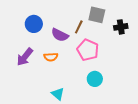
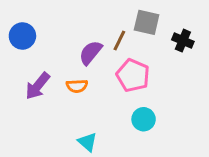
blue circle: (34, 24) -> (22, 36), moved
black cross: (121, 27) -> (183, 41), turned 32
purple semicircle: (60, 35) -> (91, 53), turned 102

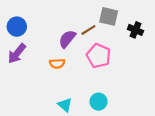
brown line: (119, 41) -> (88, 30), turned 32
purple arrow: (38, 86) -> (17, 53), moved
cyan circle: (144, 119) -> (99, 102), moved

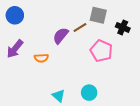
blue circle: (17, 27) -> (15, 15), moved
pink pentagon: (99, 56) -> (101, 51), moved
orange semicircle: (57, 64) -> (41, 58), moved

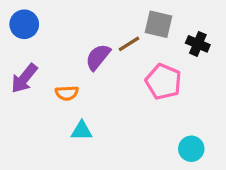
cyan circle: (89, 93) -> (191, 149), moved
cyan triangle: (59, 96) -> (82, 131), moved, turned -40

